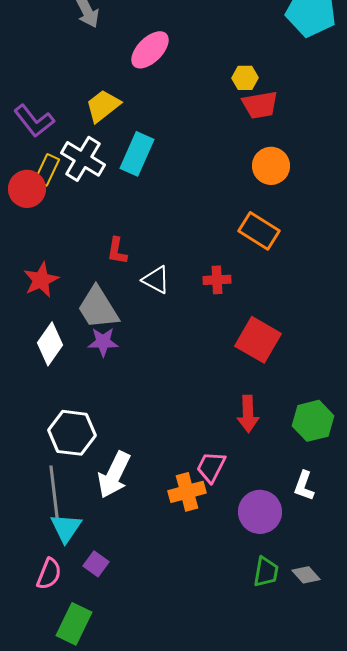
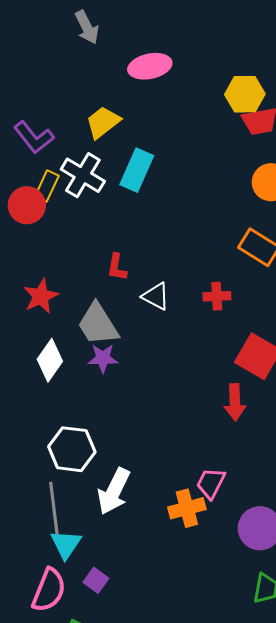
pink ellipse: (150, 50) -> (150, 66), turned 33
yellow hexagon: (245, 78) -> (245, 94), size x1.5
red arrow: (248, 414) -> (235, 402), moved
pink semicircle: (49, 574) -> (49, 590), size x1.4

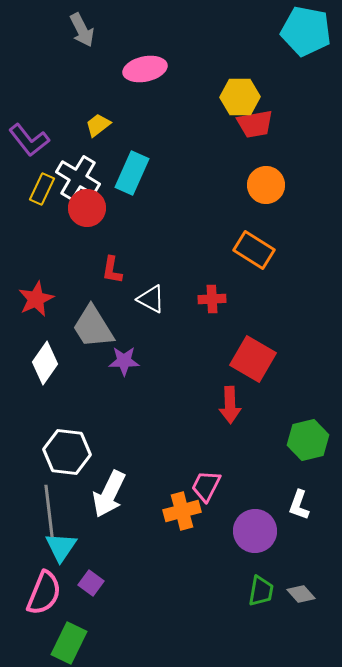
yellow trapezoid: (103, 122) -> (98, 125), size x0.7
red circle: (27, 205) -> (87, 208), moved
purple star: (103, 358) -> (124, 361), moved

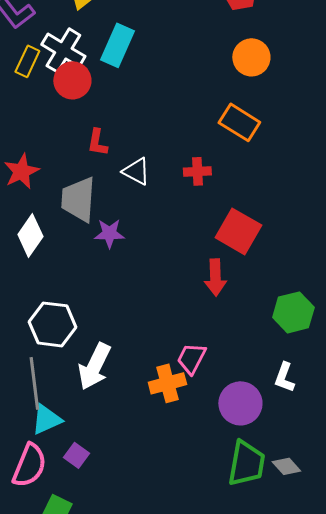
gray trapezoid: (93, 327) -> (78, 199), turned 36
cyan triangle: (61, 547) -> (46, 419), turned 32
green trapezoid: (261, 591) -> (246, 463), size x1.5

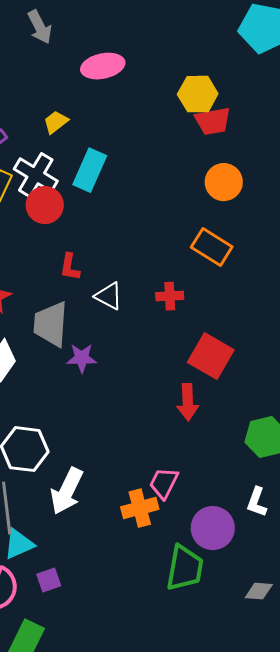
purple square: (76, 455) -> (49, 580), turned 35
green trapezoid: (246, 463) -> (185, 568), moved
gray diamond: (286, 466) -> (259, 591), turned -44

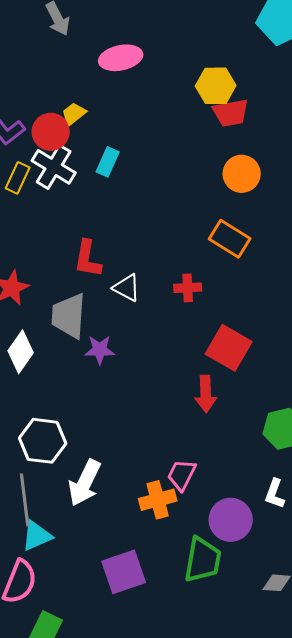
cyan rectangle: (90, 170) -> (108, 162), size x0.7
red circle: (45, 205) -> (51, 132), moved
red L-shape: (70, 267) -> (88, 259), size x1.4
purple square: (49, 580) -> (124, 572), moved, size x1.8

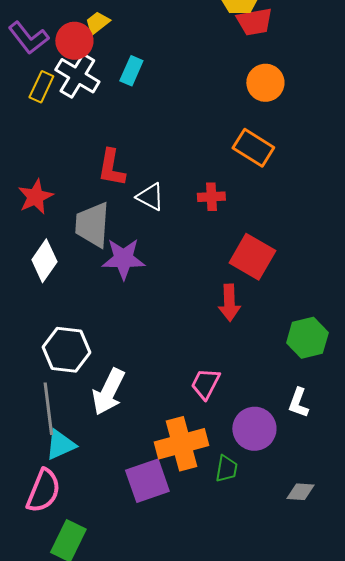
purple star: (100, 350) -> (123, 259), size x1.4
orange cross: (158, 500) -> (181, 444), moved, size x1.4
green trapezoid: (203, 560) -> (226, 469), size x0.6

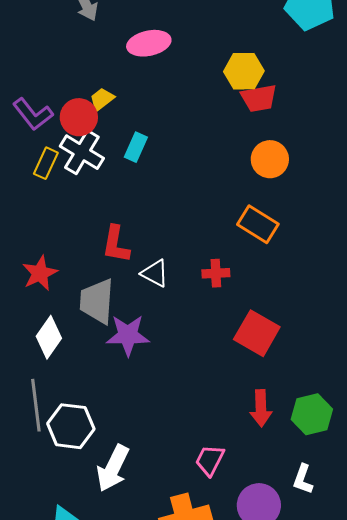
red arrow: (229, 303) -> (261, 408), moved
gray line: (48, 409) -> (36, 405), moved

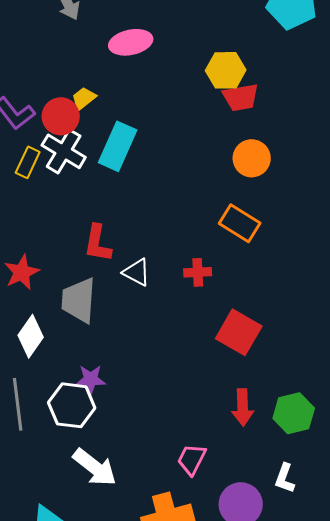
cyan rectangle: (136, 147) -> (118, 146), size x1.6
purple star: (128, 335) -> (91, 379), moved, size x0.7
white hexagon: (71, 426) -> (72, 405), moved
white arrow: (113, 468) -> (95, 467), turned -78

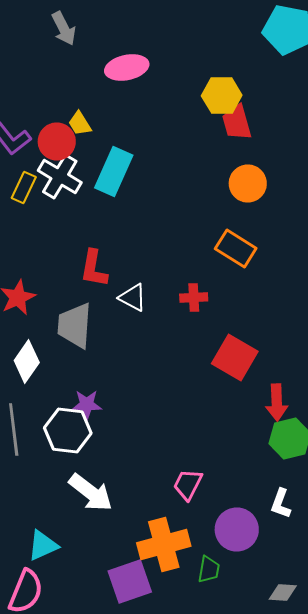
red trapezoid: (241, 97) -> (237, 122), turned 84
yellow trapezoid: (84, 98) -> (80, 124), turned -84
red arrow: (243, 407) -> (277, 402), moved

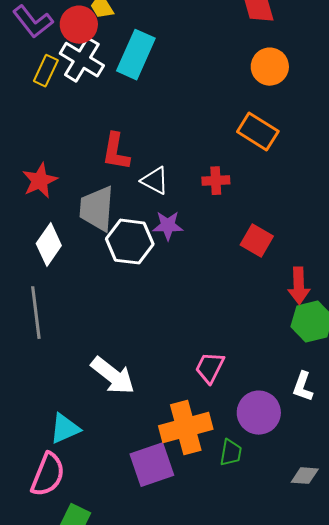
red square: (235, 358) -> (257, 241), size x0.7
purple star: (87, 404) -> (168, 226), moved
white hexagon: (68, 430) -> (130, 242), moved

